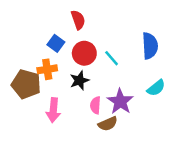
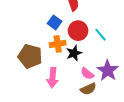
orange cross: (47, 69) -> (58, 44), moved
pink semicircle: (95, 105) -> (87, 74), turned -56
brown semicircle: (108, 124) -> (88, 89), moved

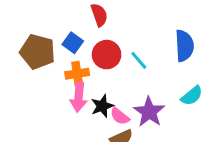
black star: (74, 53) -> (102, 106), moved
brown pentagon: (30, 56) -> (37, 52), moved
pink arrow: (53, 78) -> (79, 97), moved

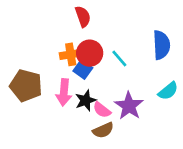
blue square: (73, 43) -> (83, 69), moved
brown pentagon: (37, 52) -> (26, 86), moved
orange cross: (77, 74) -> (71, 54), moved

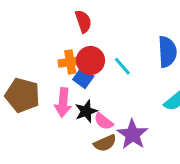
purple star: (129, 106) -> (133, 134), moved

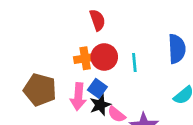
cyan line: (122, 66) -> (134, 62), turned 36
blue square: (83, 78) -> (97, 88), moved

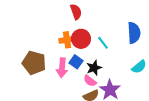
cyan line: (134, 62) -> (103, 43), turned -32
black star: (100, 105) -> (94, 68), moved

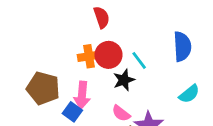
blue square: (76, 62) -> (72, 112), moved
black star: (94, 68) -> (124, 80), moved

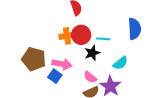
cyan line: (139, 60) -> (103, 39), turned -48
cyan semicircle: (189, 94) -> (120, 63), moved
pink arrow: (82, 95) -> (62, 64), turned -84

